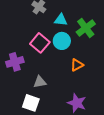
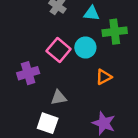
cyan triangle: (61, 20) -> (92, 13), moved
green cross: (86, 28) -> (115, 32), turned 30

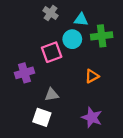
cyan circle: (85, 48) -> (72, 39), moved
pink square: (59, 50) -> (52, 52), turned 30

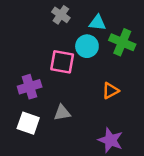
green cross: (102, 36) -> (122, 42), turned 30
pink square: (52, 52) -> (62, 62), turned 30
white square: (42, 117) -> (28, 123), moved

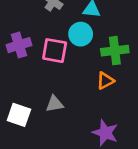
green cross: (122, 42) -> (115, 51), moved, turned -30
purple cross: (30, 87) -> (19, 45), moved

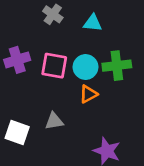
cyan circle: (81, 34) -> (86, 67), moved
orange triangle: (105, 81) -> (88, 94), moved

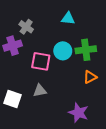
gray cross: (53, 14) -> (26, 27), moved
pink square: (54, 66) -> (41, 61), moved
orange triangle: (88, 94) -> (90, 77), moved

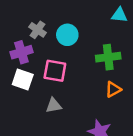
cyan triangle: (68, 18) -> (119, 15), moved
cyan circle: (63, 51) -> (67, 35), moved
white square: (13, 99) -> (23, 79), moved

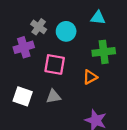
cyan triangle: (119, 15) -> (98, 18), moved
white square: (23, 79) -> (23, 96), moved
orange triangle: (113, 89) -> (90, 77), moved

